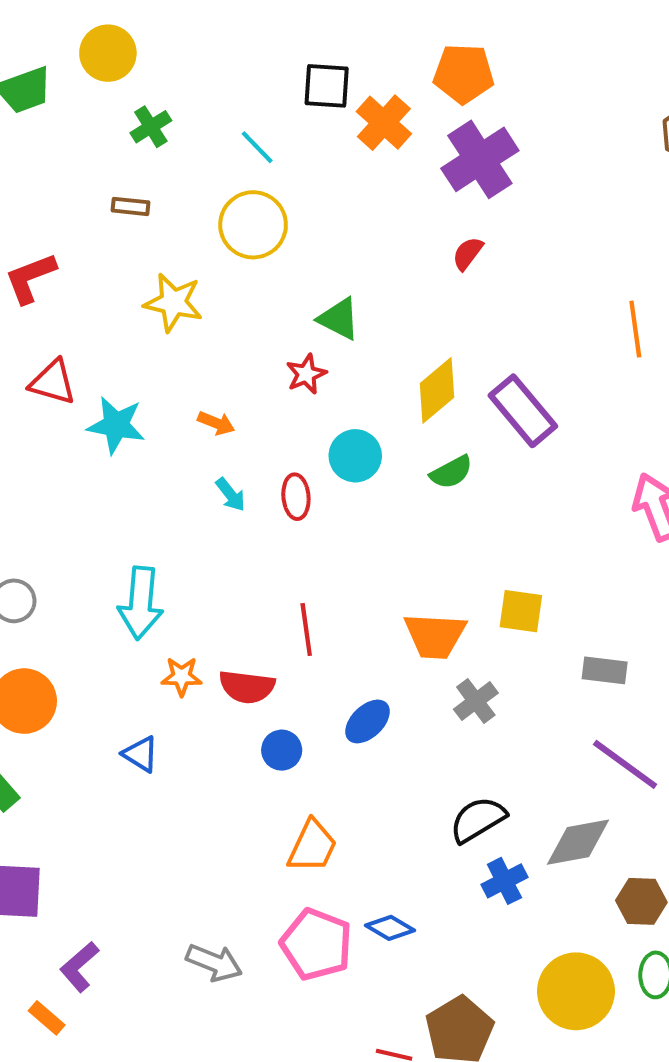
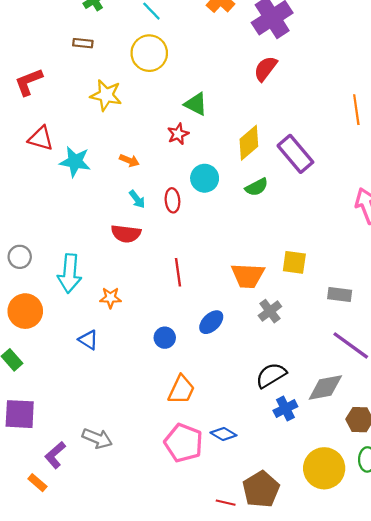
red semicircle: (468, 253) -> (265, 69), size x1.4
cyan arrow: (141, 603) -> (70, 273), moved
red semicircle: (247, 687) -> (126, 234), moved
gray arrow: (214, 963) -> (97, 438), moved

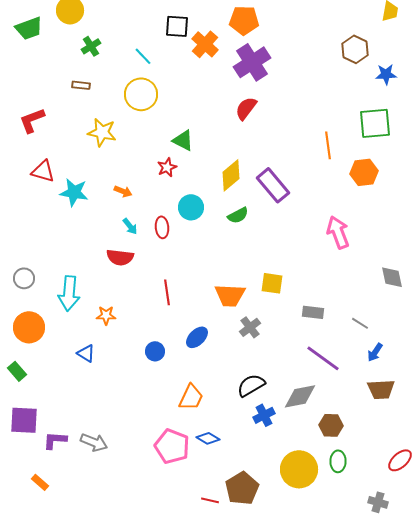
orange trapezoid: (181, 390) -> (191, 397), moved
purple L-shape: (55, 455) -> (55, 440), moved, turned 45

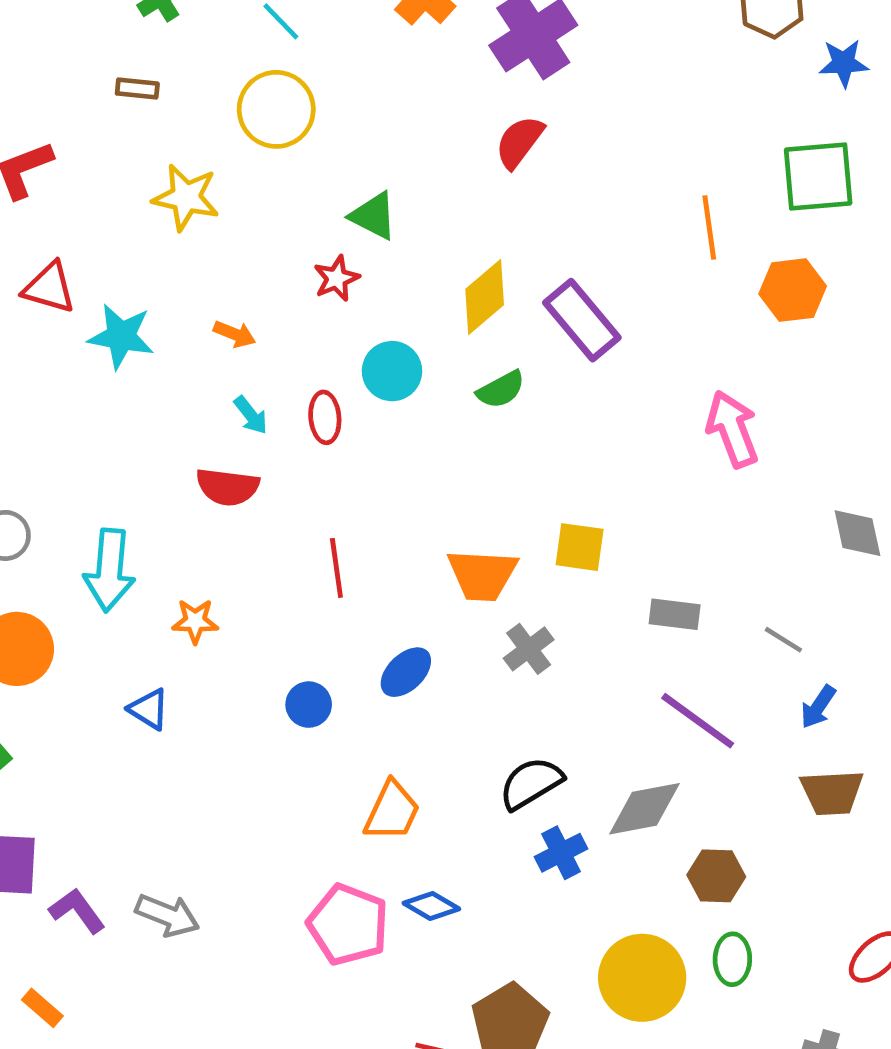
purple L-shape: (55, 440) -> (77, 911), turned 50

